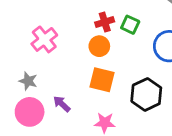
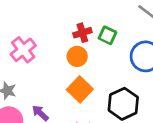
orange square: (102, 80) -> (80, 89), turned 30

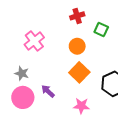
red cross: (82, 33) -> (77, 16), moved

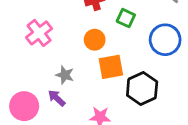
orange square: (79, 72) -> (111, 67), moved, turned 36
gray star: (22, 73) -> (65, 75), moved

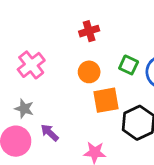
green square: (126, 18) -> (129, 65), moved
gray star: (65, 75) -> (24, 109), moved

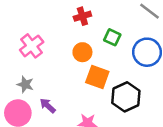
green square: (129, 65) -> (112, 37), moved
orange square: (106, 100) -> (97, 77), turned 30

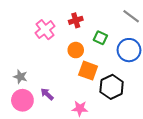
pink cross: (32, 46) -> (45, 30), moved
gray star: (25, 84) -> (20, 77), moved

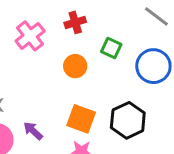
orange square: (88, 71) -> (81, 119), moved

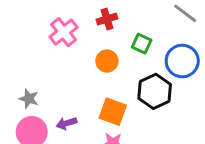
black hexagon: (128, 120) -> (155, 91), moved
purple arrow: (33, 131) -> (66, 123), turned -60

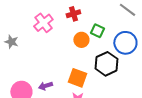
orange circle: (107, 61) -> (81, 40), moved
gray star: (29, 99) -> (11, 42), moved

